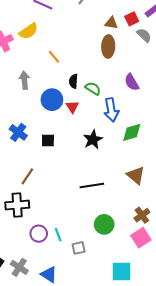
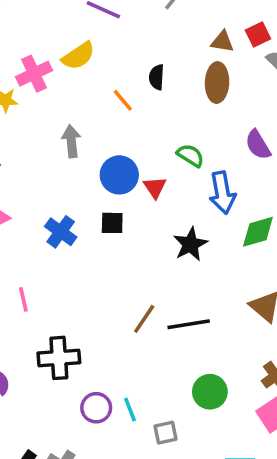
black semicircle: (73, 81) -> (157, 77), moved
black square: (48, 141) -> (112, 223), moved
brown line: (27, 176) -> (144, 319), moved

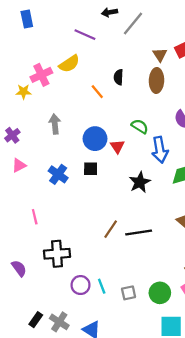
brown triangle: (222, 42) -> (160, 55), turned 48
gray arrow: (71, 141) -> (55, 124), moved
green circle: (210, 392) -> (160, 293), moved
gray square: (165, 433) -> (129, 293), moved

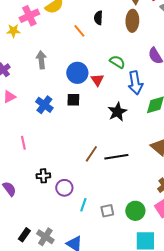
black cross: (57, 254) -> (43, 176), size x0.6
purple circle: (80, 285) -> (64, 188), moved
cyan line: (102, 286) -> (83, 205), turned 40

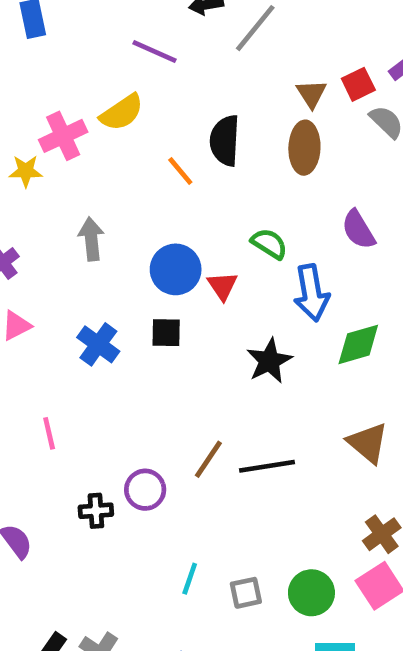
black semicircle: (98, 18) -> (225, 141), size x1.5
purple circle: (64, 188) -> (145, 490), moved

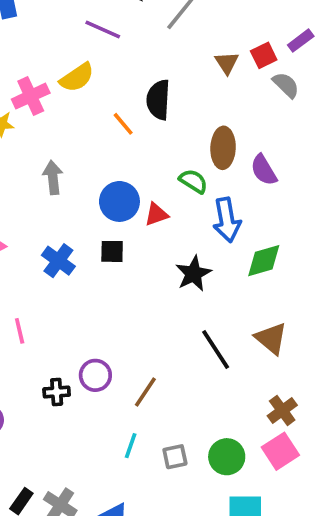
brown ellipse: (304, 148) -> (223, 148), moved
red triangle: (222, 286) -> (156, 214), turned 45
brown line: (208, 459) -> (145, 392), moved
black line: (267, 466) -> (216, 349), moved, turned 66

